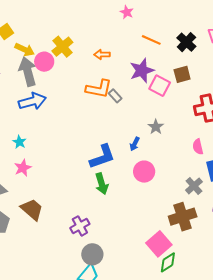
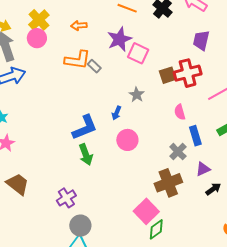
pink circle: (44, 62) -> (37, 38), moved
brown square: (182, 74) -> (168, 75), moved

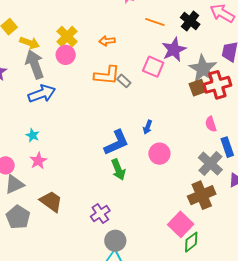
purple star: (120, 39) -> (174, 50), moved
pink square: (138, 53) -> (153, 67), moved
gray star: (137, 95) -> (203, 69), moved, size x1.8
gray cross: (178, 152) -> (210, 164), size x1.4

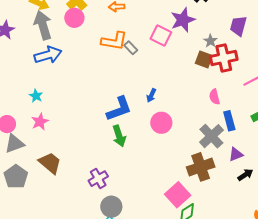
gray star: (203, 69) -> (210, 41), size x0.5
brown square: (198, 88) -> (204, 59), turned 36

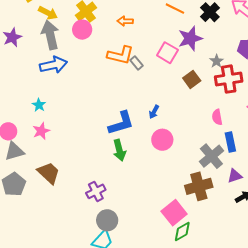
brown square: (204, 59) -> (192, 79), moved, turned 30

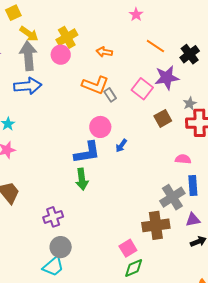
pink semicircle: (217, 117) -> (183, 159), turned 98
pink circle: (162, 140) -> (100, 127), moved
pink square: (174, 213) -> (128, 248), size x0.7

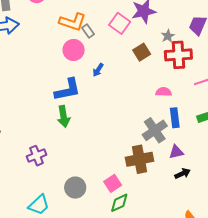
pink circle: (100, 127) -> (74, 50), moved
blue arrow: (121, 146) -> (98, 70), moved
gray circle: (61, 247) -> (75, 188), moved

